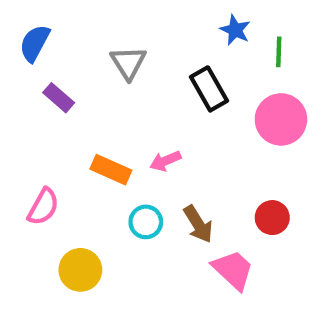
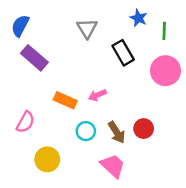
gray triangle: (128, 63) -> (87, 28), moved
purple rectangle: (59, 98) -> (34, 58), size x1.5
red circle: (272, 218) -> (144, 129), moved
pink trapezoid: (233, 270) -> (113, 166), moved

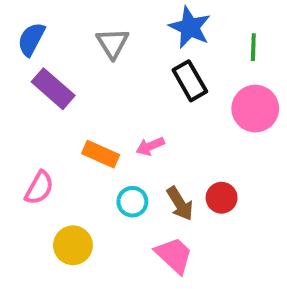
blue star: (138, 18) -> (190, 27), moved, size x1.5
gray triangle: (87, 28) -> (113, 43), moved

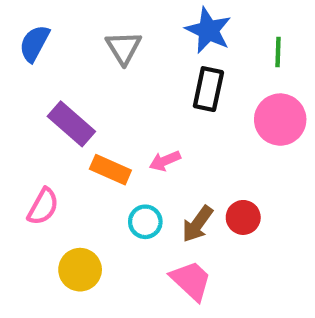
black rectangle: (190, 81) -> (208, 89), turned 42
purple rectangle: (53, 89) -> (71, 124), moved
brown arrow: (180, 204) -> (198, 224), turned 68

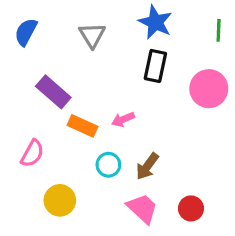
green line: (278, 52) -> (219, 30), moved
red circle: (243, 217) -> (191, 208), moved

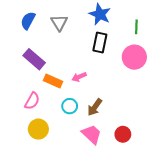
green line: (219, 30) -> (136, 27), moved
blue semicircle: (26, 32) -> (28, 21), moved
pink semicircle: (32, 153) -> (32, 101), moved

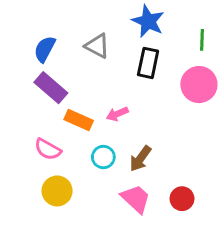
blue semicircle: (28, 21) -> (45, 49), moved
gray triangle: (59, 23) -> (97, 46), moved, turned -30
pink semicircle: (32, 101) -> (48, 149), turned 90

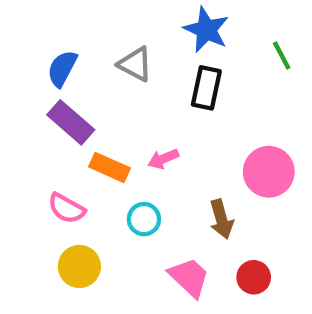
green line: (202, 40) -> (282, 56), turned -30
pink circle: (199, 85) -> (269, 172), moved
brown arrow: (140, 159) -> (221, 219), moved, turned -52

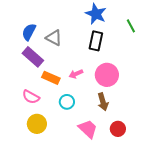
gray triangle: (135, 64) -> (54, 38), moved
pink circle: (269, 172) -> (107, 75), moved

